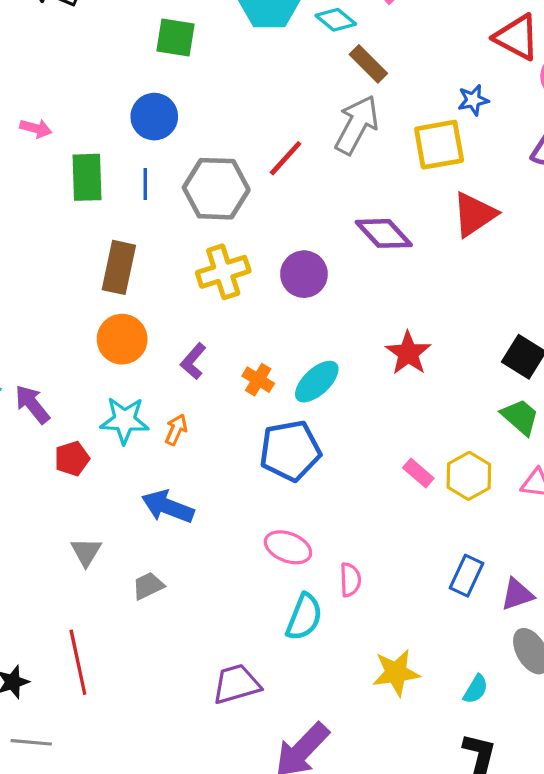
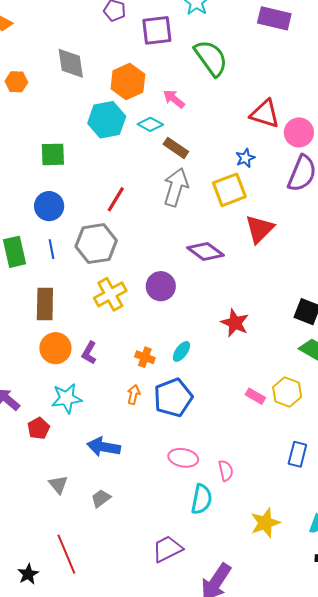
red line: (286, 158) -> (116, 199), moved
purple L-shape: (193, 361) -> (89, 353), moved
cyan ellipse: (317, 382) -> (181, 351), size x0.7
orange arrow: (176, 430) -> (134, 395), moved

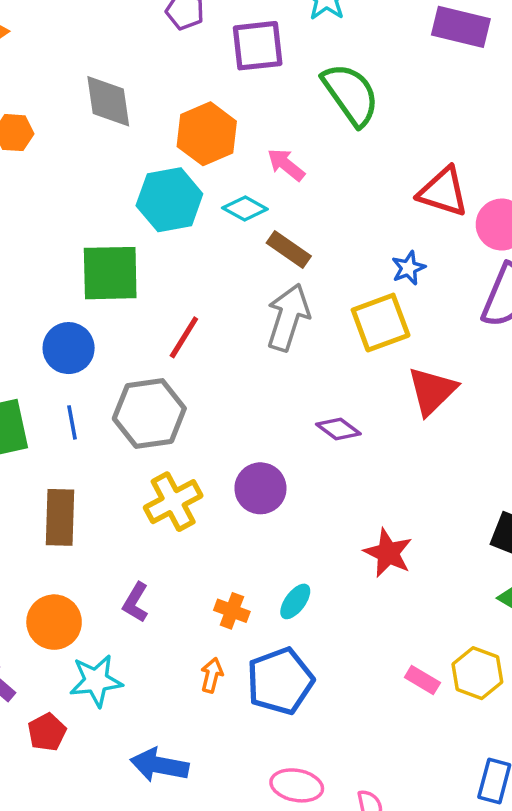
green square: (53, 154) -> (110, 273), moved, size x1.4
purple diamond: (205, 252) -> (338, 429), size x0.7
orange circle: (55, 348) -> (54, 622), moved

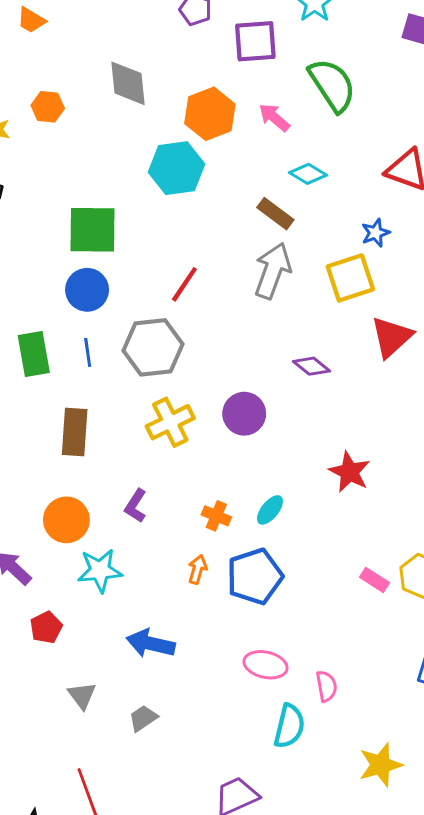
pink arrow: (286, 165) -> (274, 117), moved
cyan diamond: (245, 208) -> (308, 174), moved
green square: (110, 273) -> (92, 230), moved
red pentagon: (47, 732) -> (46, 627), moved

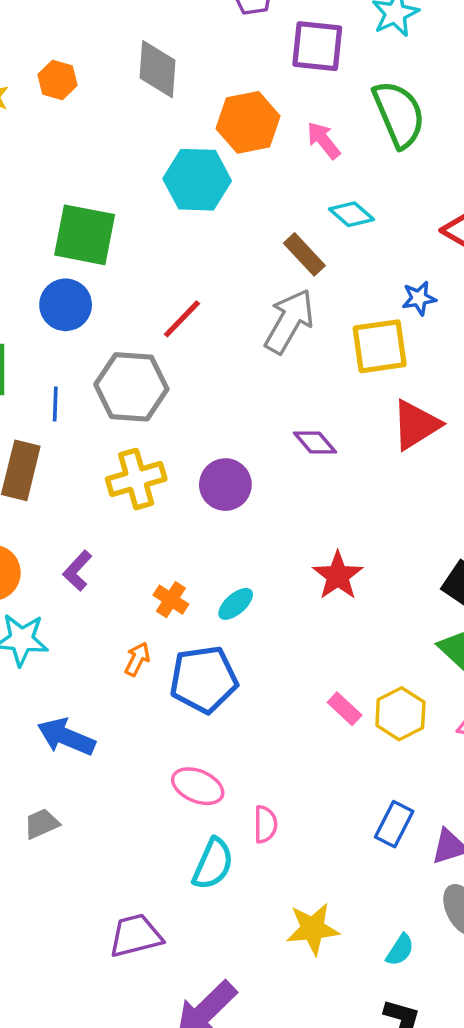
blue line: (88, 352) -> (55, 404), moved

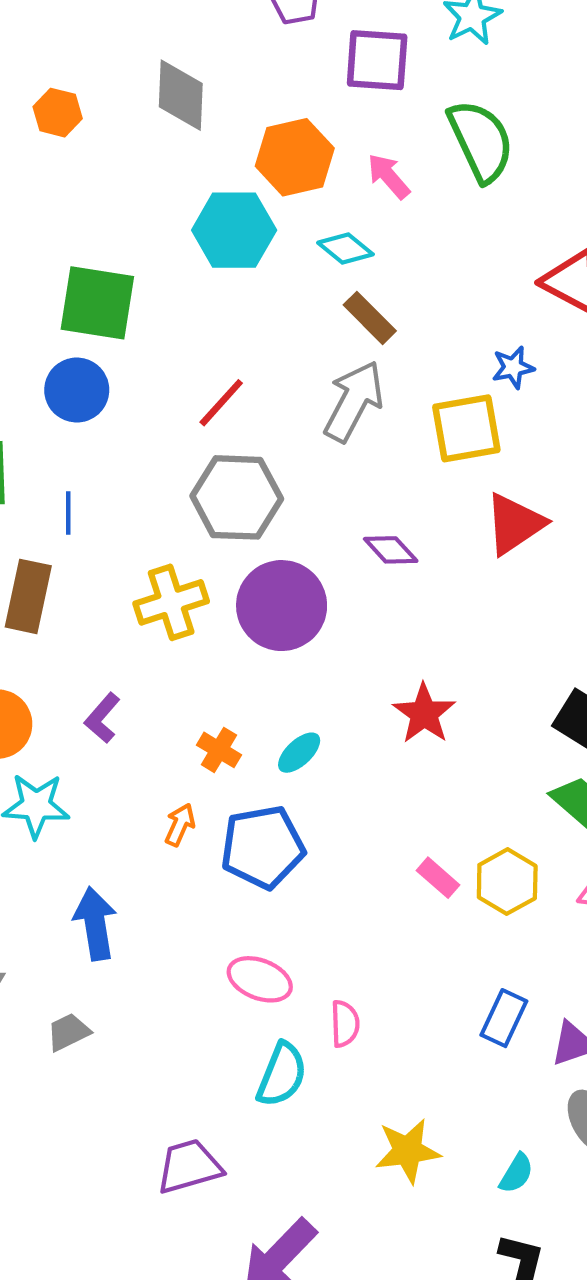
cyan diamond: (352, 214) -> (345, 248), moved
gray hexagon: (131, 387) -> (237, 497), moved
purple circle: (225, 485) -> (282, 606), size x1.4
blue arrow: (66, 737) -> (95, 924), turned 60

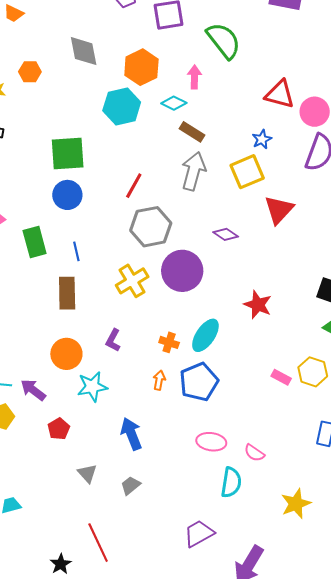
pink arrow: (389, 176) -> (194, 77), moved, turned 55
cyan ellipse: (299, 753) -> (205, 335), size x1.6
pink semicircle: (345, 1024) -> (254, 453), turned 140

